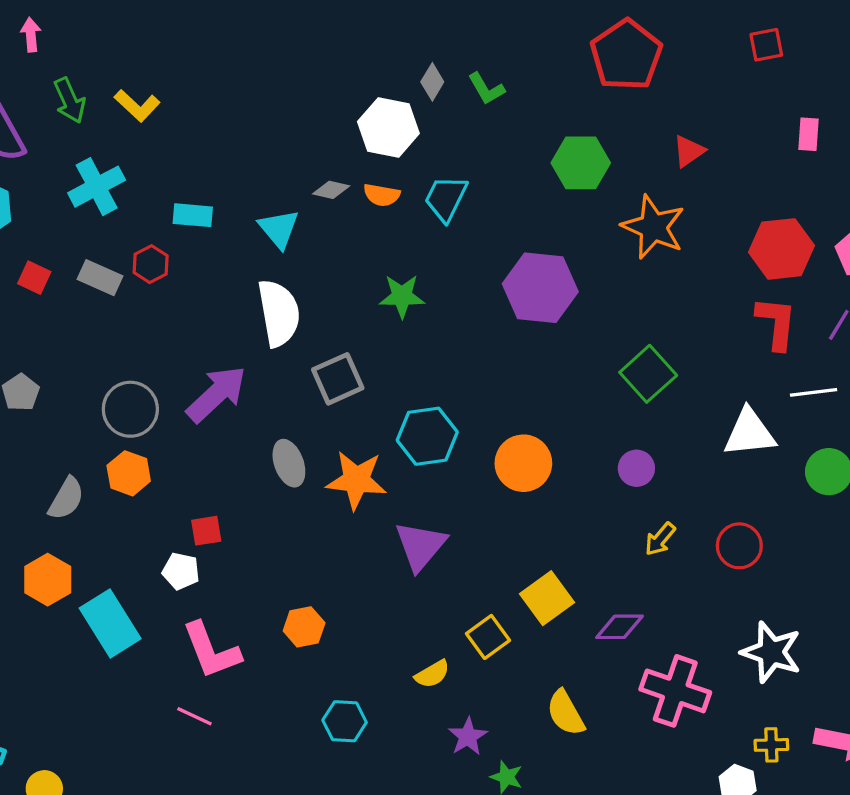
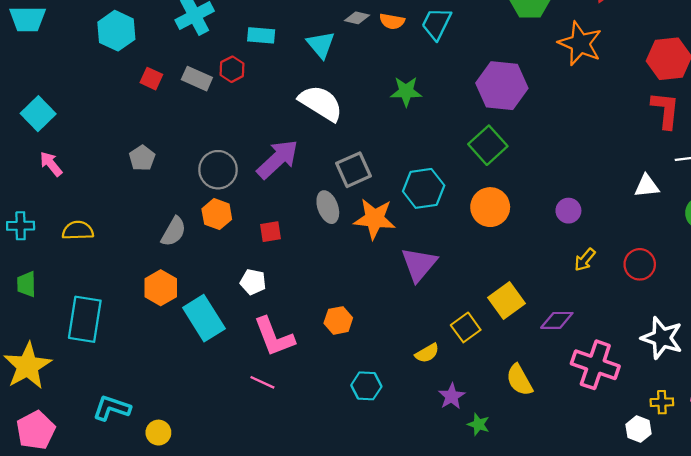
white semicircle: (279, 313) -> (321, 103), turned -48
green square: (648, 374) -> (488, 145), moved
gray square: (338, 379) -> (353, 170), moved
white triangle: (749, 433) -> (647, 186), size x0.7
red square: (206, 531) -> (271, 232), moved

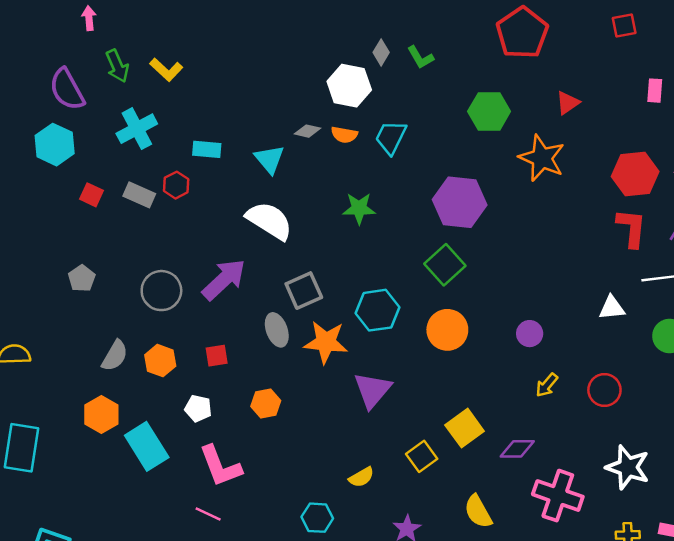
orange hexagon: (217, 214) -> (160, 361), moved
orange hexagon: (338, 320) -> (266, 404), moved
yellow semicircle: (427, 353) -> (361, 477), moved

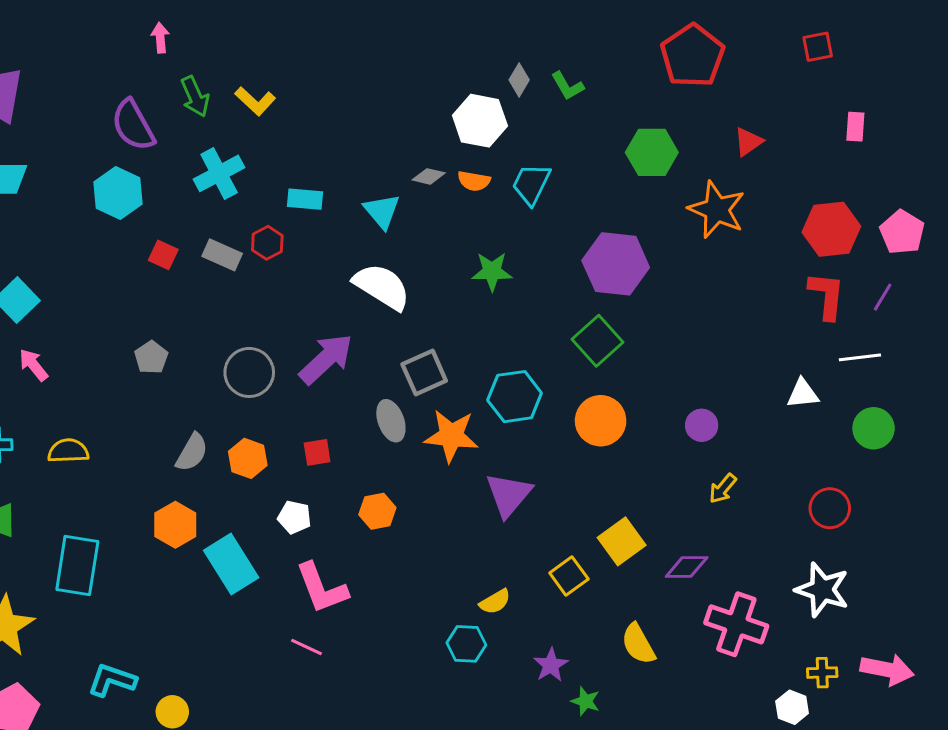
red circle: (604, 390) -> (830, 508), moved
cyan hexagon: (317, 518) -> (466, 644), moved

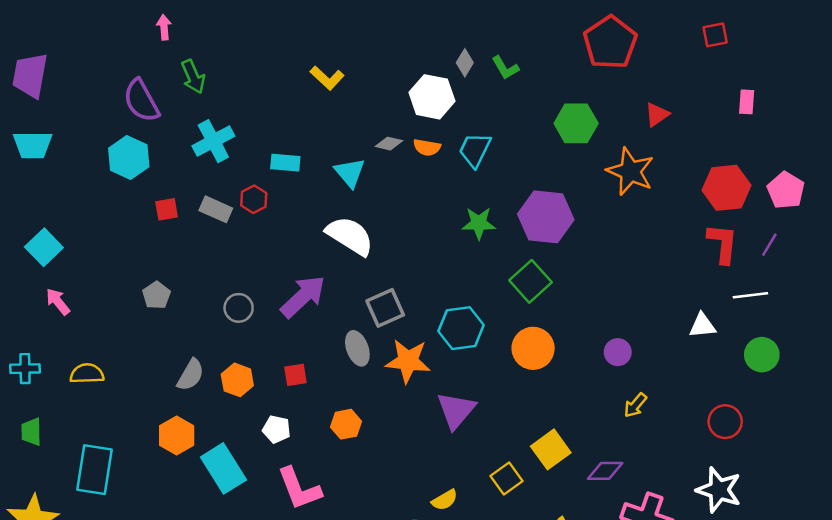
yellow L-shape: (255, 101) -> (327, 78), moved
red square: (163, 255) -> (167, 209), turned -35
green star: (492, 271) -> (479, 223), moved
gray circle: (249, 372) -> (239, 308), size x0.7

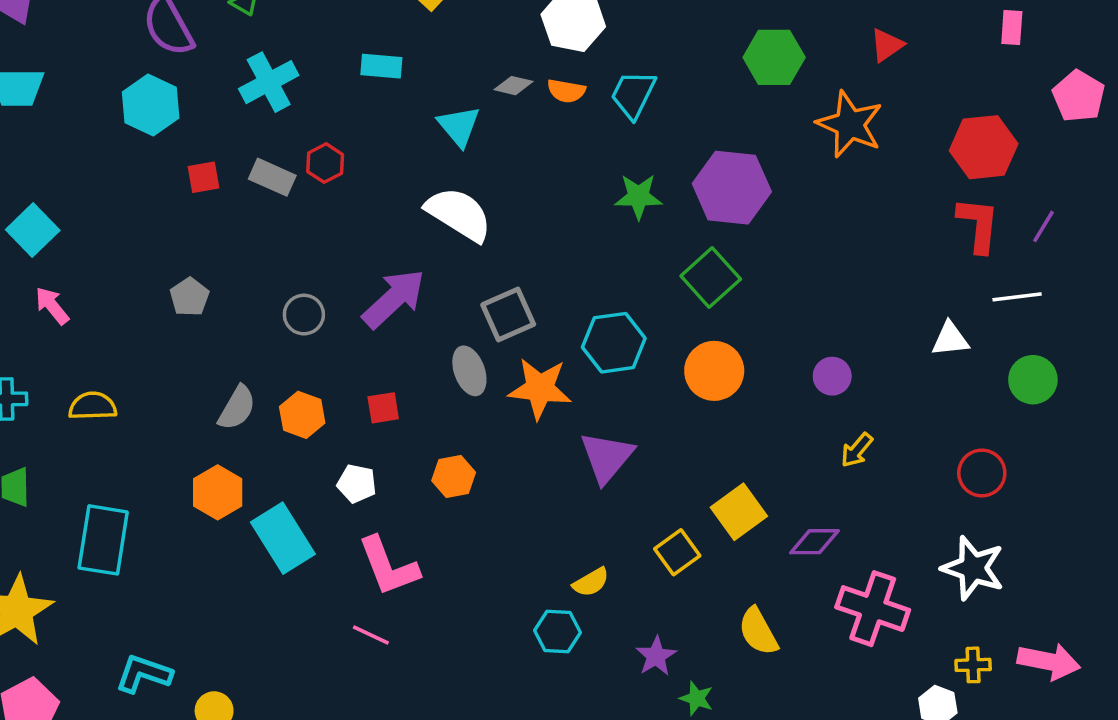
cyan rectangle: (285, 163) -> (381, 66), moved
pink pentagon: (786, 190) -> (1079, 96), moved

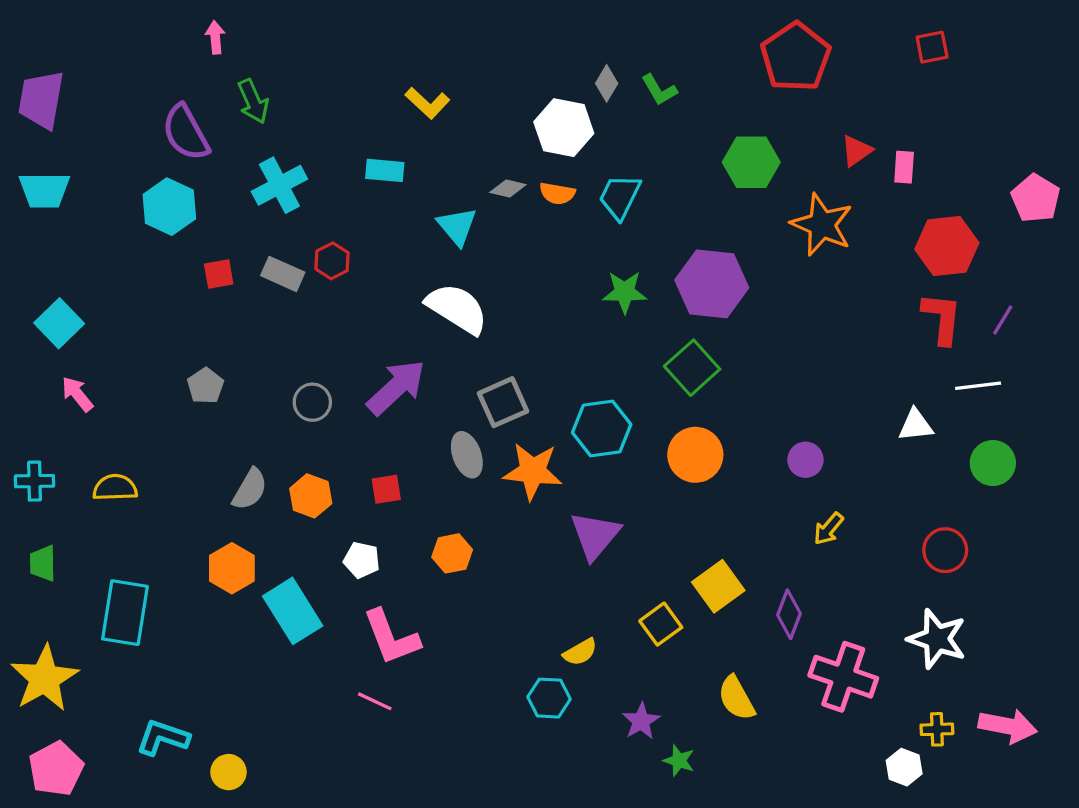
pink rectangle: (1012, 27) -> (904, 167), moved
purple diamond: (815, 542) -> (789, 614), turned -69

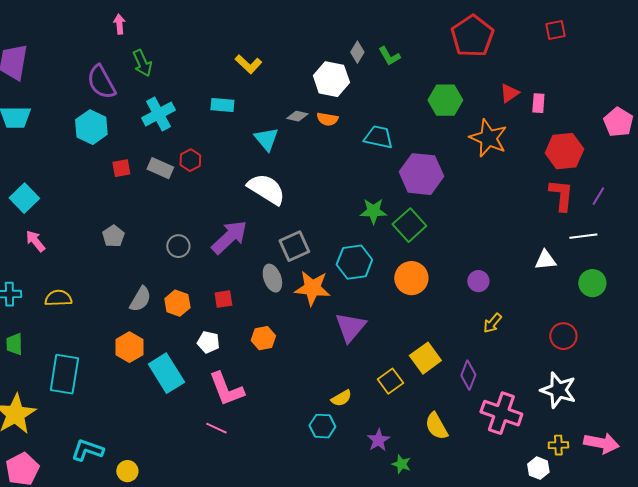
cyan trapezoid: (620, 197) -> (378, 137), moved, turned 76
green star: (625, 292) -> (373, 211), moved

